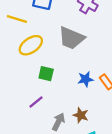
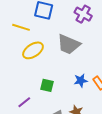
green square: (46, 74) -> (47, 85), moved
purple line: (36, 102) -> (24, 102), moved

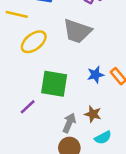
green square: (47, 85) -> (54, 84), size x1.6

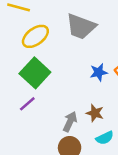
green square: (54, 84) -> (35, 73), moved, turned 32

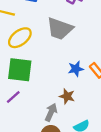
green square: (35, 73) -> (20, 70), turned -35
brown star: (95, 113) -> (67, 96), moved

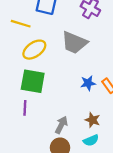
brown star: (67, 96) -> (93, 120), moved
purple line: (13, 97) -> (25, 108), turned -48

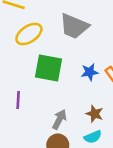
green square: (33, 81) -> (48, 68), moved

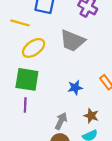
green square: (48, 68) -> (27, 79), moved
blue star: (90, 72) -> (75, 88), moved

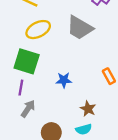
blue star: (75, 88) -> (64, 80), moved
gray arrow: (61, 121) -> (28, 109), moved

